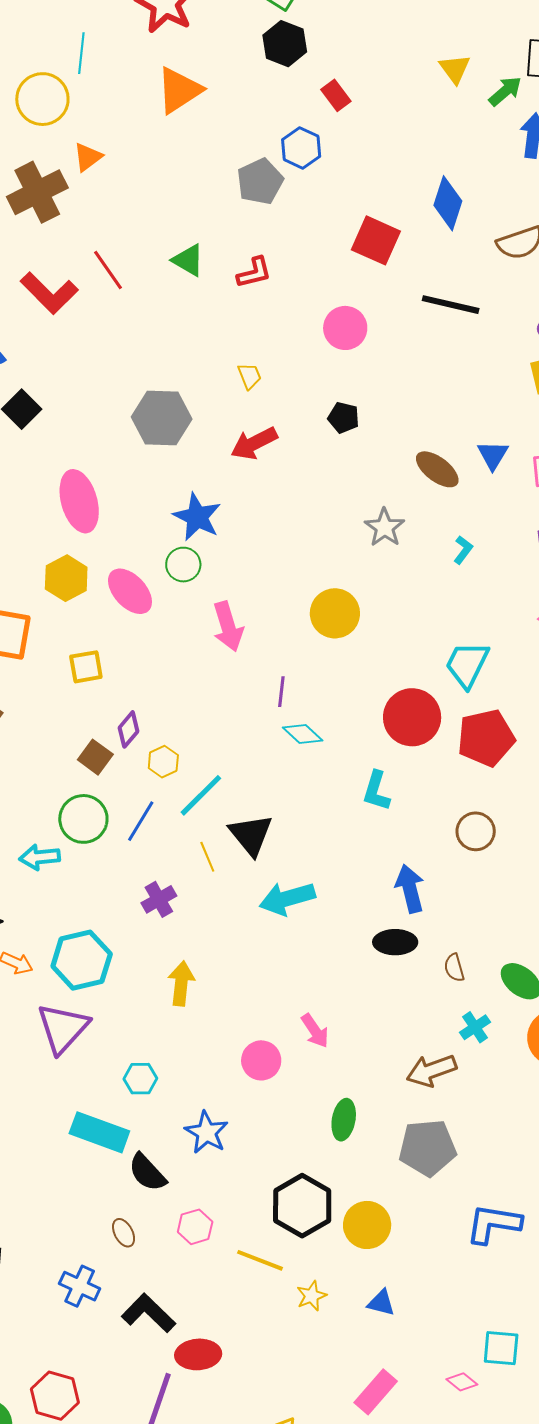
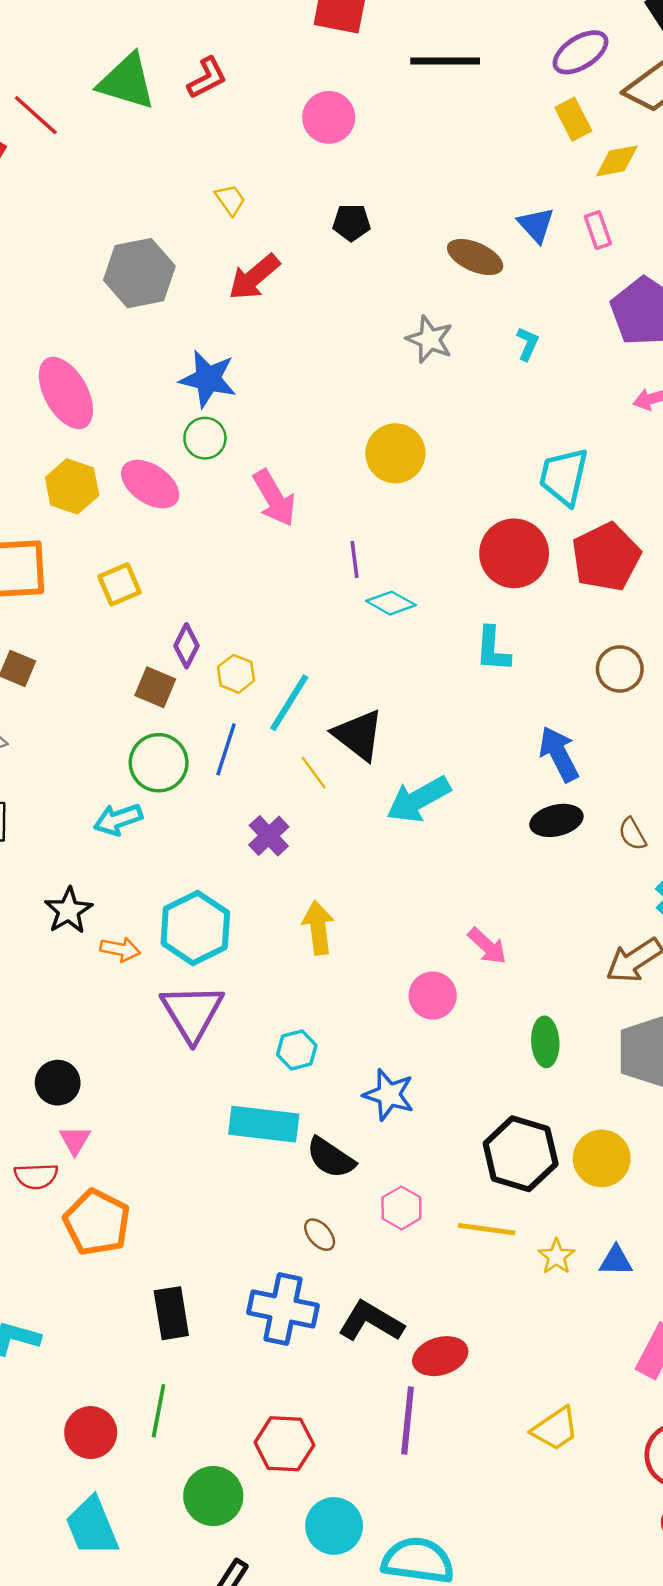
green triangle: (188, 260) -> (127, 82), size x1.5
blue cross: (80, 1286) -> (283, 1309), size x1.4
blue triangle: (381, 1303) -> (616, 1261), moved

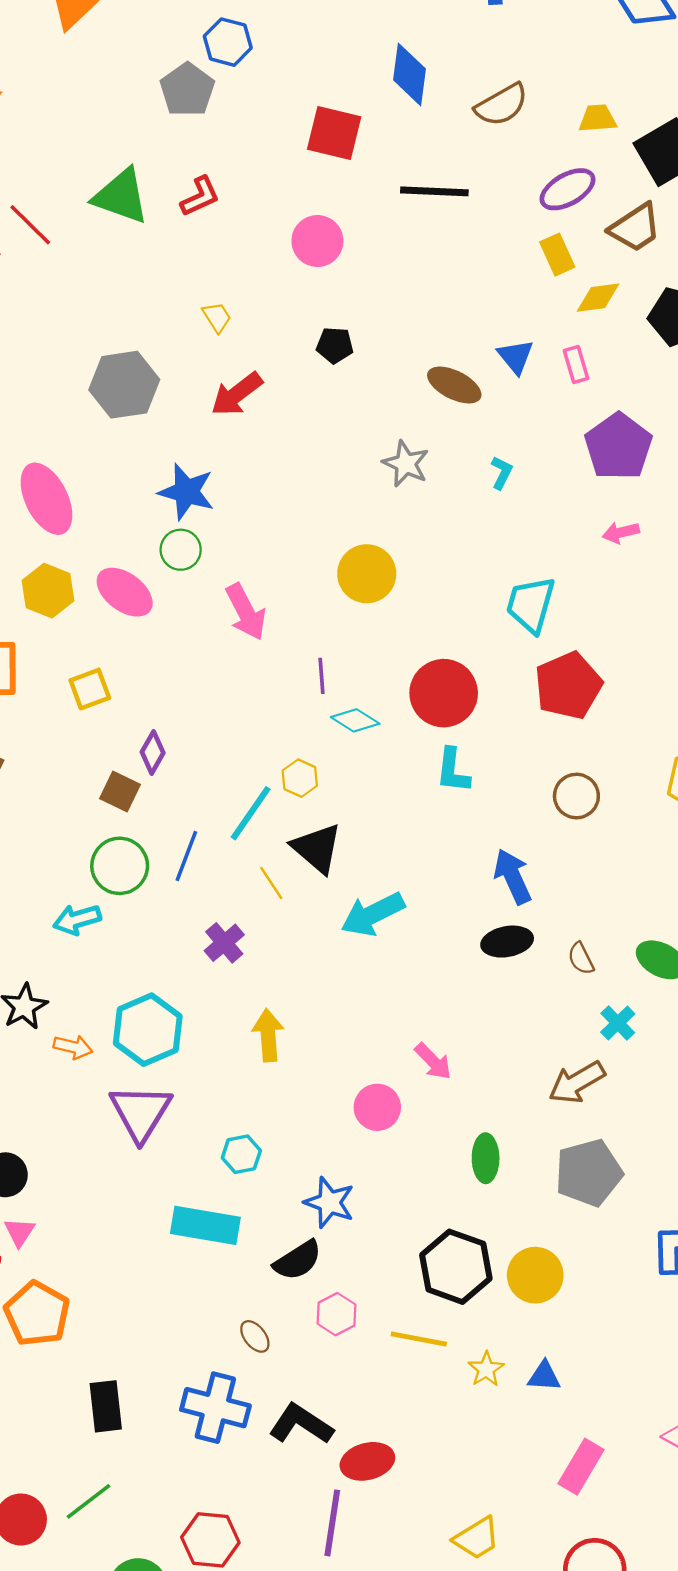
red circle: (514, 553) -> (444, 693), moved
yellow hexagon: (236, 674) -> (300, 778), moved
black semicircle: (331, 1158) -> (298, 1260), moved, turned -69
green line: (159, 1411) -> (89, 1501), turned 39

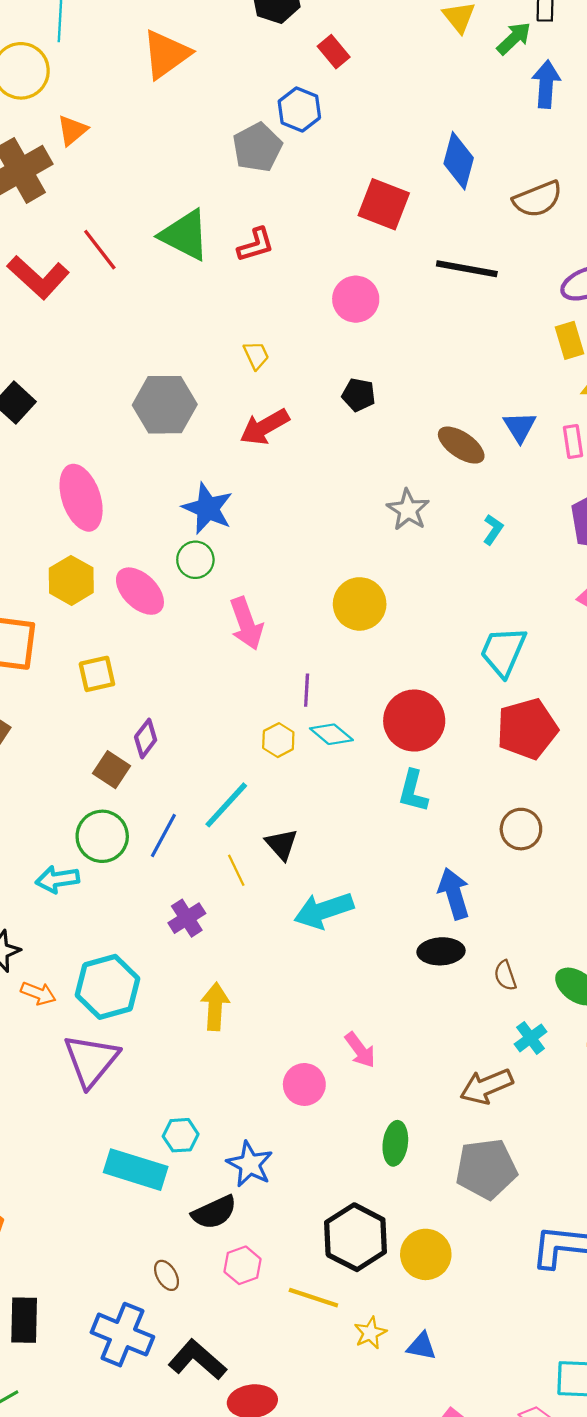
yellow hexagon: (300, 778) -> (278, 740), moved
black triangle: (317, 848) -> (282, 844), size x0.7
cyan hexagon: (241, 1154) -> (181, 1135), moved

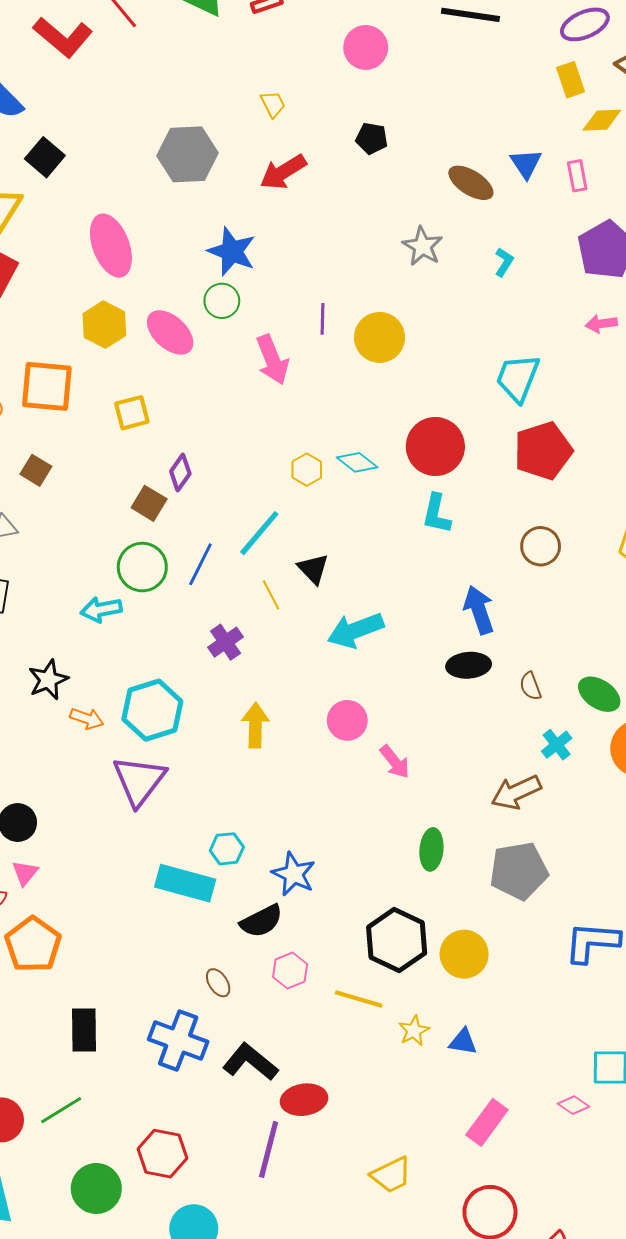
purple line: (307, 690) -> (323, 319), moved
pink circle: (304, 1084) -> (347, 720), moved

